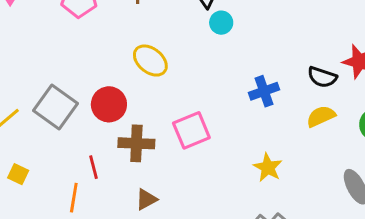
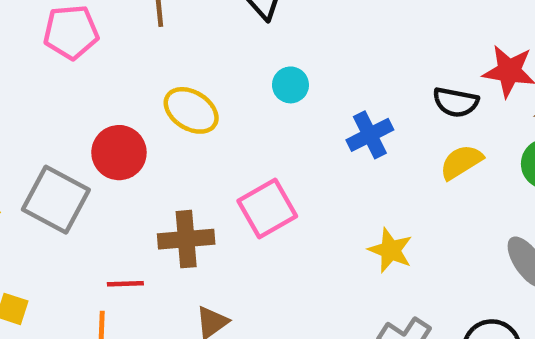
cyan circle: (221, 23) -> (290, 85), moved
red circle: (109, 104) -> (119, 153), moved
red line: (93, 167) -> (125, 284), turned -70

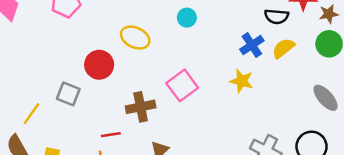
blue cross: (370, 135) -> (252, 45), moved
gray square: (56, 200) -> (68, 94), size x0.7
yellow star: (390, 250) -> (242, 81), moved

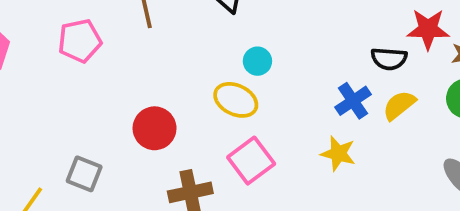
yellow ellipse: (135, 38) -> (236, 100), moved
red circle: (99, 65) -> (155, 128), moved

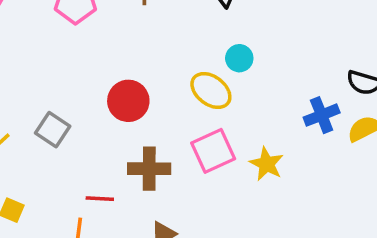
yellow star: (338, 154) -> (267, 164), moved

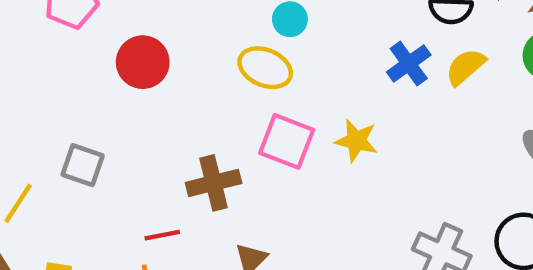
red circle: (128, 101) -> (143, 62), moved
pink square: (213, 151) -> (287, 141), turned -30

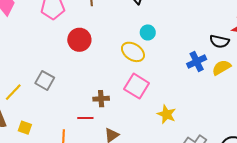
yellow star: (356, 141) -> (166, 114), moved
brown cross: (214, 183) -> (101, 99), size x0.7
red line: (162, 235) -> (85, 118), moved

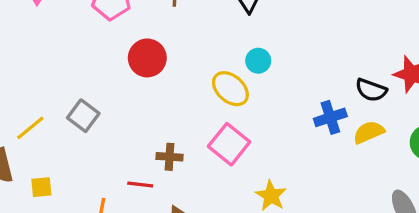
yellow square: (25, 128) -> (41, 187), turned -32

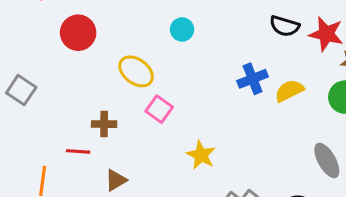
yellow ellipse: (230, 89) -> (136, 71), moved
black semicircle: (371, 90) -> (285, 26), moved
pink square: (229, 144) -> (159, 109), size x0.7

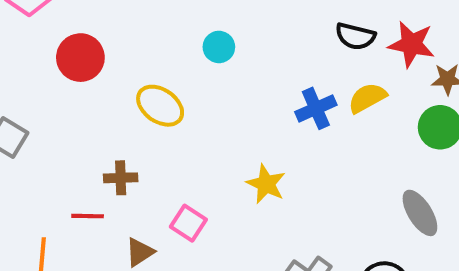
yellow semicircle: (289, 91) -> (367, 98), moved
pink square: (159, 109) -> (188, 223), moved
yellow star: (201, 155) -> (266, 184), moved

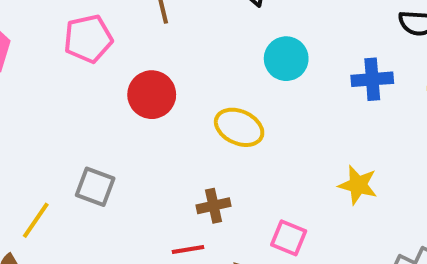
cyan circle: (219, 47) -> (286, 59), size x1.4
blue cross: (316, 108) -> (372, 79), moved, turned 30

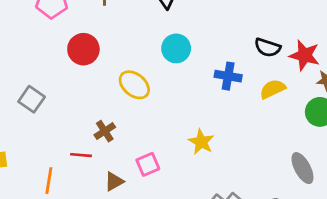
brown cross: (214, 206) -> (105, 131), turned -35
pink square: (289, 238) -> (148, 164), turned 30

